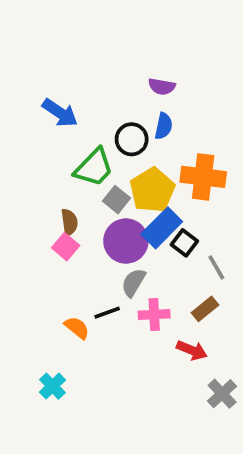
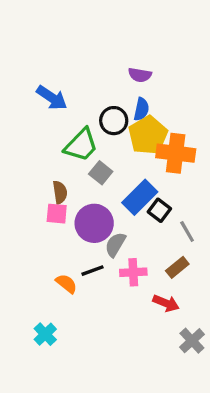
yellow pentagon: (152, 190) -> (148, 135), moved
purple circle: (126, 241) -> (94, 223), moved
pink square: (66, 247) -> (57, 214), turned -35

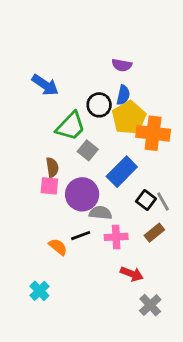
black square: (159, 210) -> (146, 200), moved
gray semicircle: (115, 245) -> (101, 213), turned 65
red arrow: (166, 303) -> (132, 274), moved
gray cross: (192, 341) -> (150, 305), moved

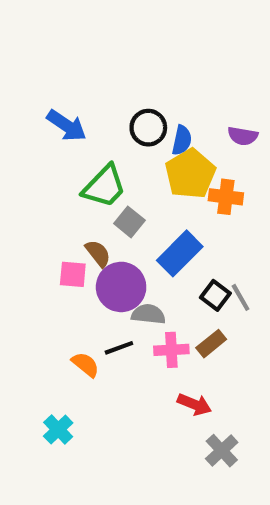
purple semicircle: (122, 65) -> (243, 136), moved
black circle: (99, 105) -> (148, 128), moved
orange cross: (153, 133) -> (226, 197), size x0.7
brown semicircle: (52, 167) -> (98, 253), moved, turned -30
brown rectangle: (154, 233) -> (211, 344), moved

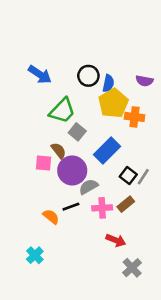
gray line: (241, 297) -> (143, 177), turned 63
gray semicircle: (148, 314) -> (88, 187), turned -36

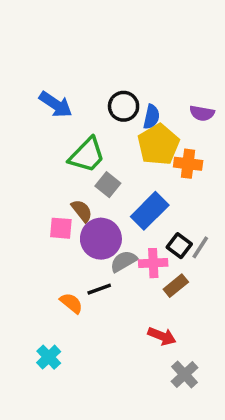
pink cross: (102, 208) -> (153, 263), moved

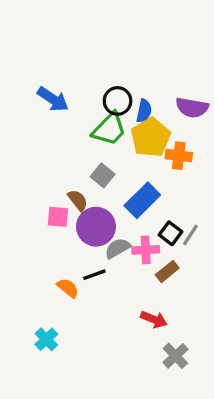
purple semicircle: (202, 113) -> (192, 108), size x1.4
green trapezoid: (87, 155) -> (109, 129), moved

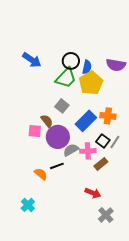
orange cross: (179, 156) -> (108, 116), moved

